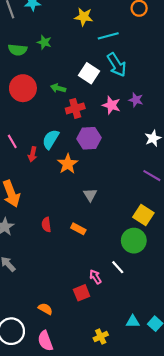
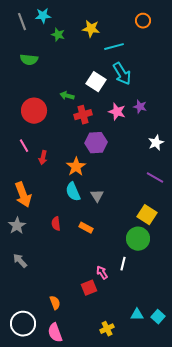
green star: (44, 42) -> (58, 35), moved
red circle: (23, 88) -> (34, 111), moved
cyan semicircle: (51, 139) -> (73, 192), moved, turned -54
white line: (118, 267) -> (123, 264), turned 56
orange semicircle: (45, 309) -> (55, 303), turned 40

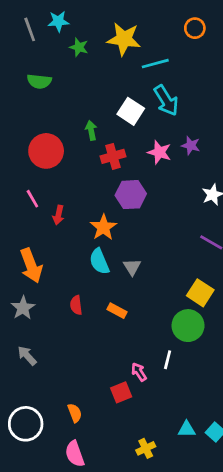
yellow star: (91, 29) -> (124, 39), size x1.4
green arrow: (67, 96) -> (91, 130), turned 64
white circle: (23, 324) -> (26, 424), moved

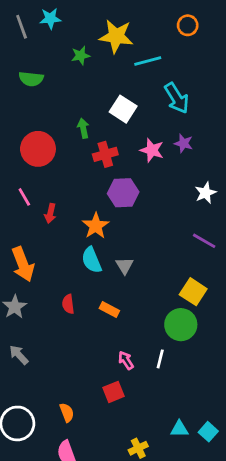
green star: (79, 47) -> (81, 56), moved, turned -30
cyan arrow: (166, 100) -> (177, 98), moved
pink arrow: (139, 372) -> (126, 360), moved

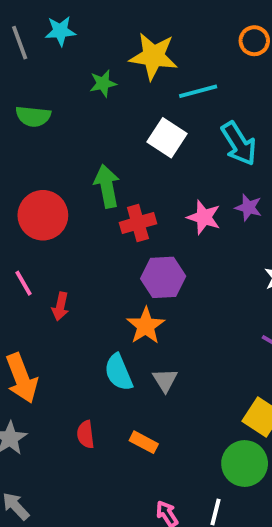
white square: (123, 109) -> (167, 138), moved
green arrow: (83, 128) -> (107, 186), size x1.5
orange star: (96, 226) -> (146, 326), moved

